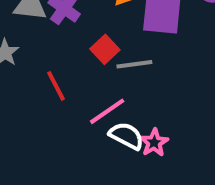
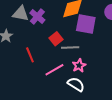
white semicircle: (126, 136) -> (76, 84), moved
pink star: (154, 143) -> (79, 66), moved

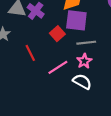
purple square: (86, 24) -> (76, 20), moved
gray line: (70, 47) -> (86, 43), moved

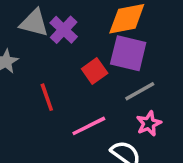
gray line: (86, 43) -> (140, 91), turned -30
pink star: (84, 61) -> (149, 123), moved

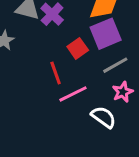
purple square: (128, 53) -> (106, 34), turned -36
red line: (47, 97) -> (56, 73), moved

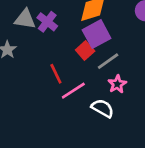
red square: (78, 48) -> (85, 51), moved

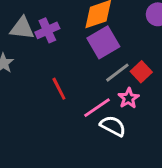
purple cross: (47, 22) -> (47, 30), turned 30
red square: (85, 51) -> (141, 72), moved
pink line: (73, 91) -> (97, 108), moved

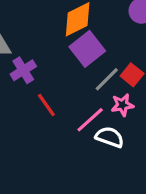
purple cross: (47, 30) -> (23, 70), moved
pink star: (129, 98) -> (122, 105), turned 30

